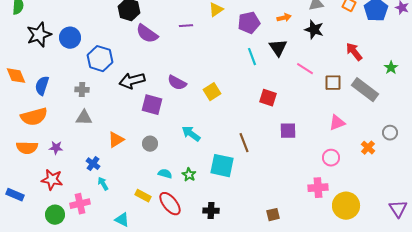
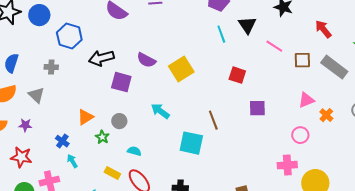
yellow square: (212, 92) -> (181, 69), size x1.4
gray triangle: (84, 118) -> (36, 95), moved, turned 42
orange cross: (368, 148) -> (326, 115), moved
green star: (189, 175) -> (102, 137), moved

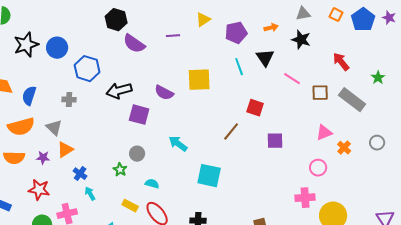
yellow square: (181, 69) -> (199, 80), moved, turned 30
orange triangle: (85, 117) -> (65, 150), moved
brown line: (213, 120) -> (231, 132), moved, turned 60

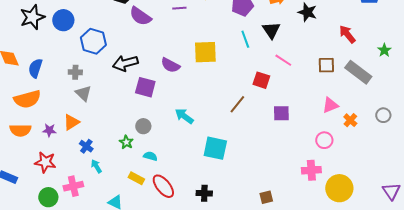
pink line: (292, 79) -> (283, 60), moved
gray triangle: (54, 128) -> (83, 93), moved
cyan semicircle: (152, 184) -> (150, 156), moved

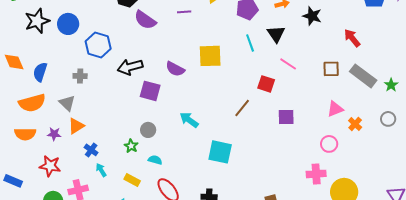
green star: (384, 50) -> (391, 85), moved
gray triangle: (83, 93) -> (67, 103), moved
yellow rectangle: (136, 178) -> (132, 180), moved

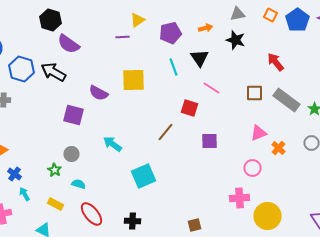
purple line: (184, 12) -> (122, 37), moved
black arrow: (130, 67) -> (54, 72), moved, turned 45
cyan square: (220, 152) -> (144, 176), turned -35

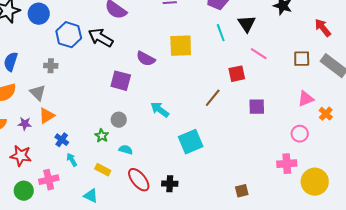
red square: (190, 108) -> (237, 74), turned -30
black cross: (132, 221) -> (170, 184), moved

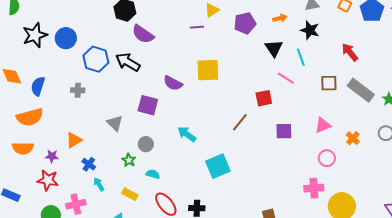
cyan line: (221, 33) -> (301, 57), moved
gray triangle: (38, 93) -> (115, 123), moved
pink triangle: (306, 99) -> (323, 125), moved
purple star: (25, 124) -> (52, 156), moved

